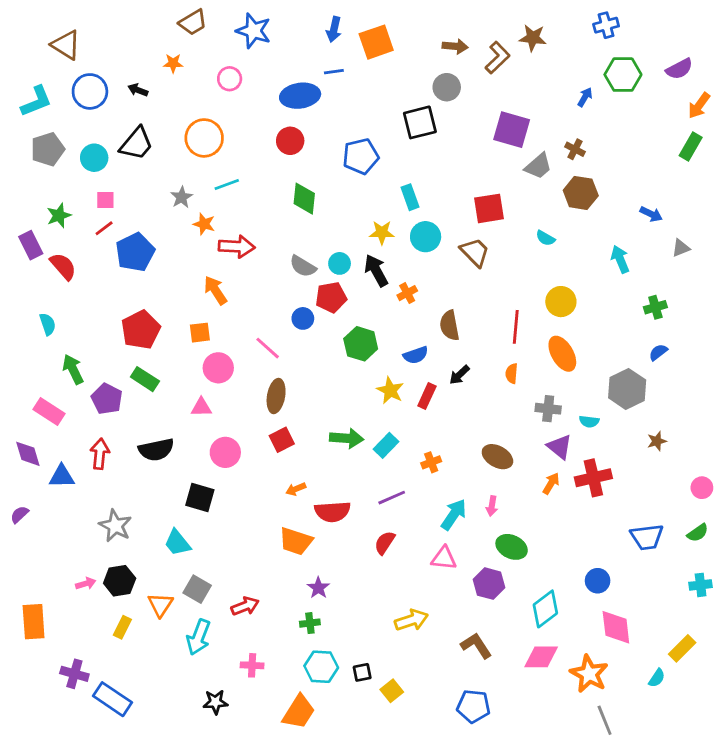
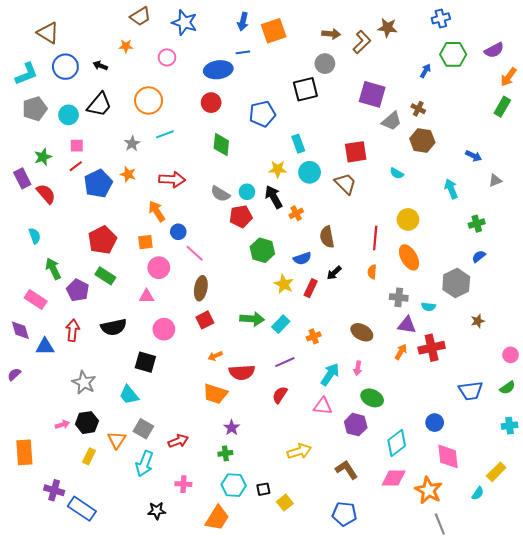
orange star: (204, 224) -> (128, 174), moved
blue circle: (303, 318) -> (178, 232), moved
purple triangle: (559, 447) -> (407, 325), turned -30

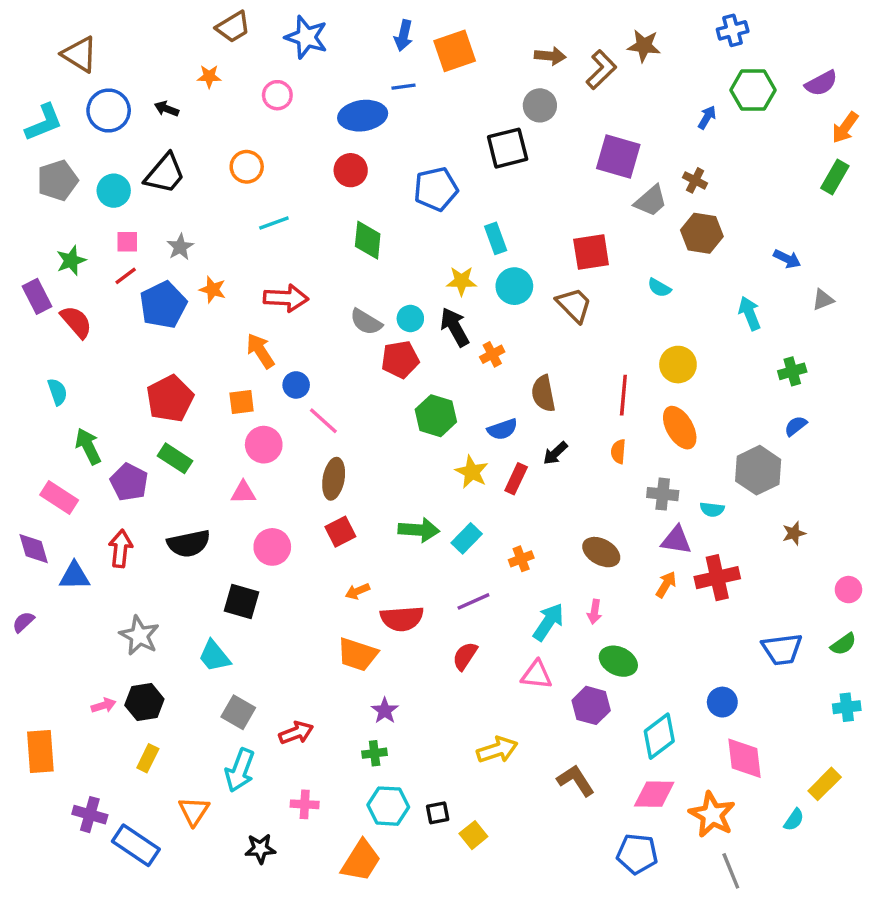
orange circle: (149, 101) -> (247, 167), size x0.7
gray star: (132, 144) -> (180, 247), moved
orange triangle: (117, 440) -> (194, 811), moved
blue pentagon: (344, 514) -> (637, 854), moved

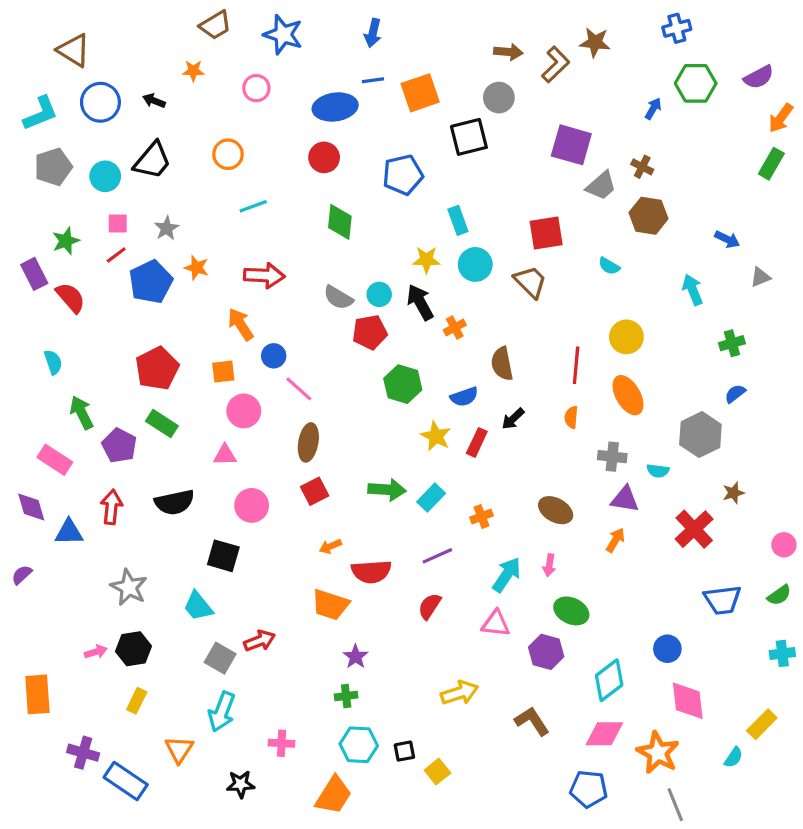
orange square: (455, 51) -> (420, 93), moved
red cross: (717, 578) -> (694, 529), moved, turned -30
red arrow: (296, 733) -> (260, 641), moved

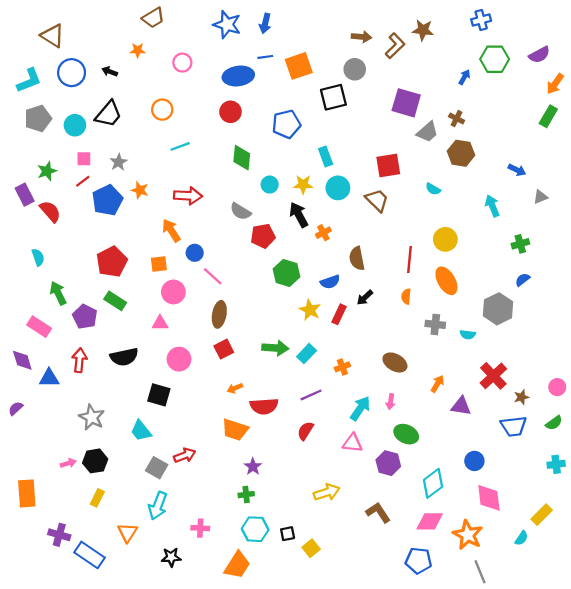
blue star: (283, 35) -> (227, 25), moved
cyan circle: (379, 294) -> (270, 185), moved
brown star: (734, 493) -> (521, 397), moved
purple triangle: (625, 499) -> (461, 406), moved

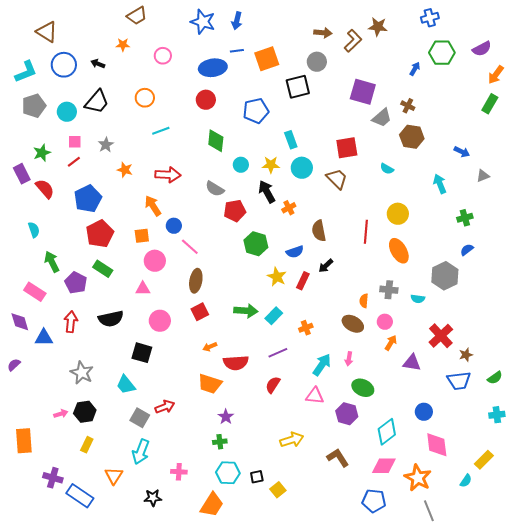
blue pentagon: (107, 200) -> (88, 199), moved
orange semicircle: (406, 296) -> (364, 301), moved
pink circle: (557, 387) -> (385, 322), moved

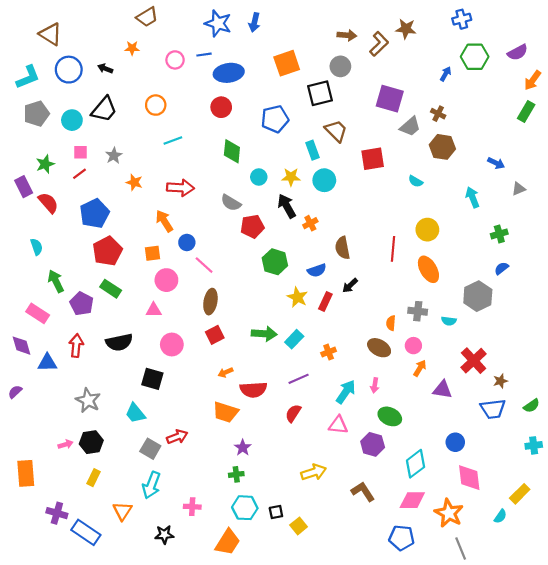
blue line: (237, 51) -> (204, 55), moved
brown trapezoid: (337, 179) -> (336, 131), moved

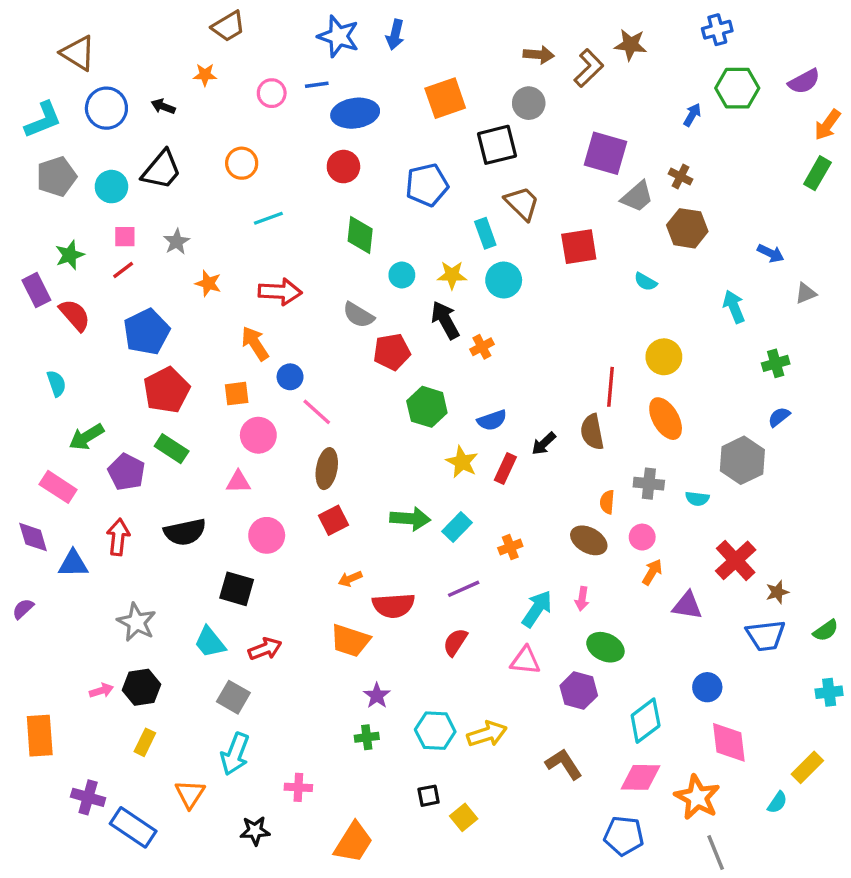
brown semicircle: (343, 248) -> (592, 432), moved
green arrow: (56, 281) -> (86, 437), turned -95
red arrow: (177, 437) -> (265, 649), moved
cyan hexagon: (245, 508) -> (435, 731), moved

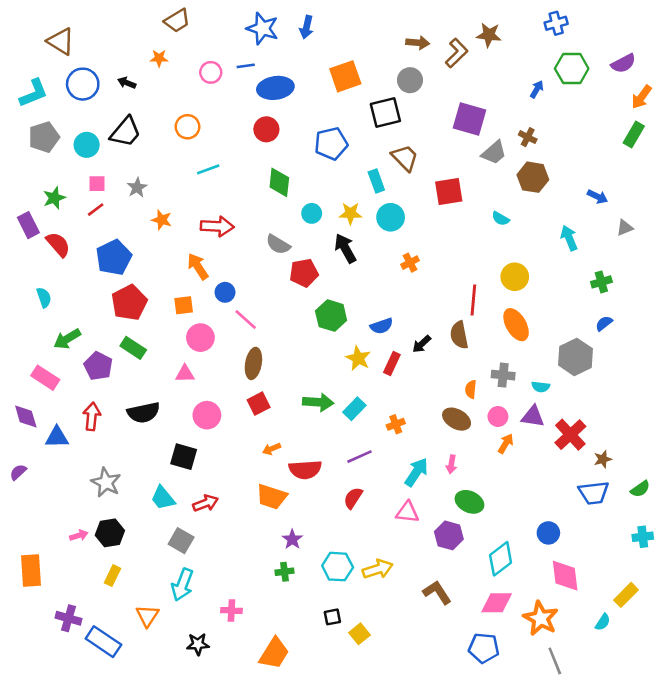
orange cross: (482, 347) -> (410, 263), moved
purple triangle: (687, 605) -> (533, 416), moved

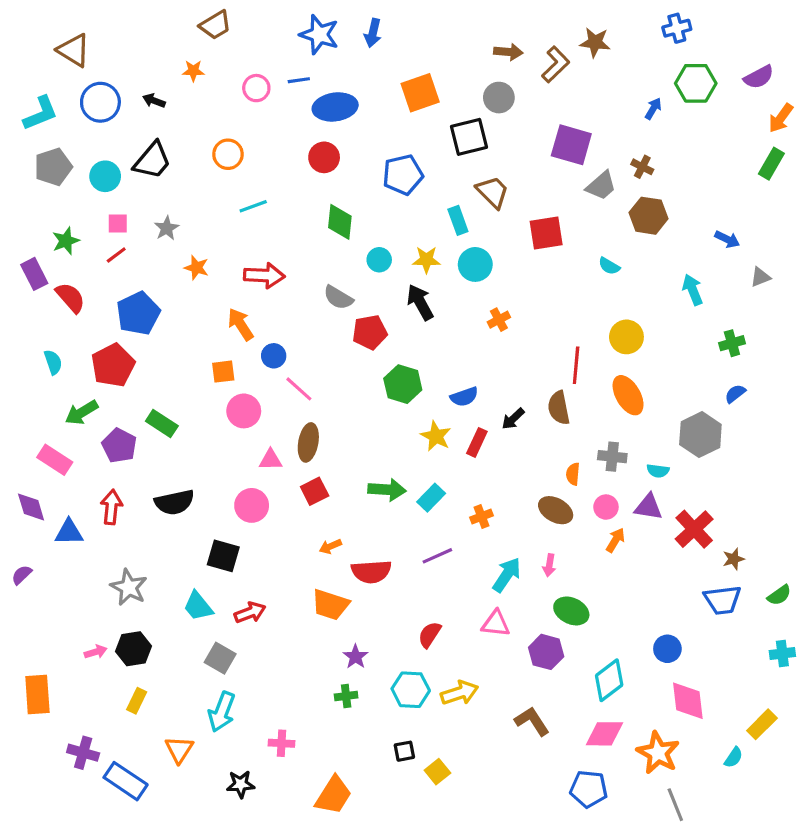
red pentagon: (129, 303) -> (113, 365), moved
pink triangle: (185, 374) -> (271, 460), moved
red semicircle: (353, 498) -> (430, 635), moved

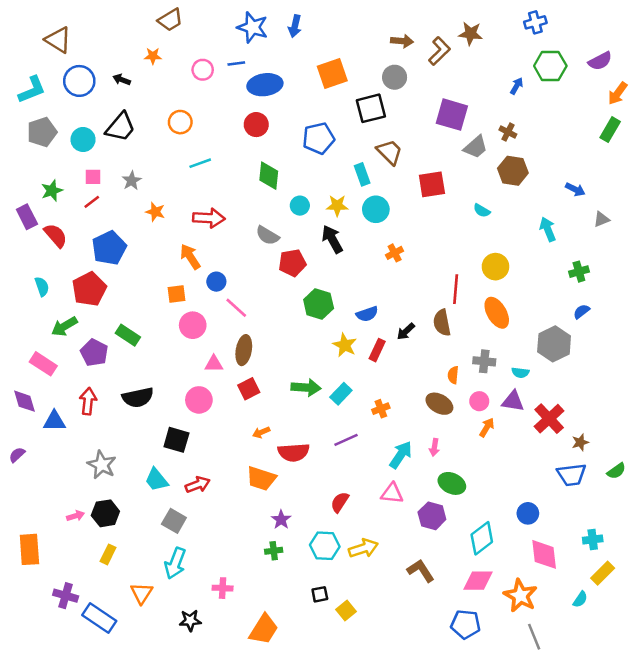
cyan cross: (782, 653) -> (593, 540), moved

